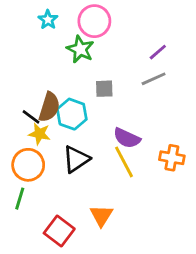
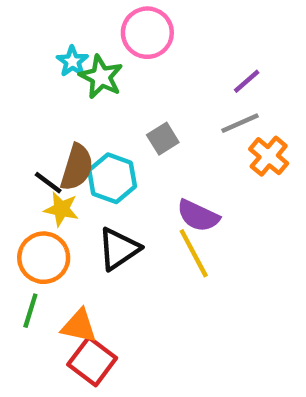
cyan star: (48, 20) -> (72, 61), moved
green star: (80, 49) -> (101, 77), moved
gray square: (104, 89) -> (163, 139), turned -30
orange cross: (172, 158) -> (269, 156), moved, turned 30
orange triangle: (101, 216) -> (79, 326), moved, turned -50

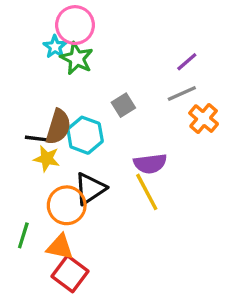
pink circle: (147, 33) -> (75, 25), moved
black line: (48, 183) -> (37, 139), turned -30
purple semicircle: (198, 216) -> (150, 164), turned -32
orange circle: (44, 258) -> (67, 205), moved

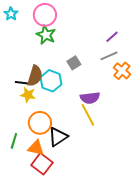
cyan star: (55, 47) -> (11, 14), moved
black triangle: (90, 189) -> (58, 137), moved

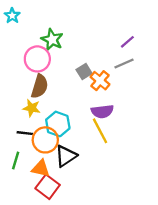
pink circle: (45, 15) -> (37, 59), moved
orange cross: (122, 71) -> (100, 81), moved
cyan hexagon: (51, 81) -> (58, 124), moved
black line: (22, 83) -> (25, 133), moved

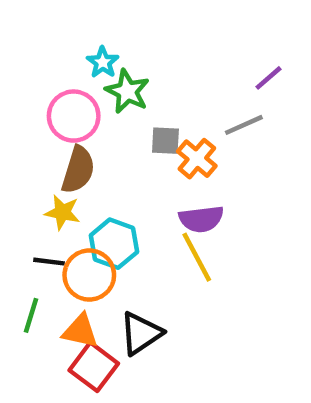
cyan star: (12, 16) -> (103, 62), moved
green star: (52, 40) -> (127, 91), moved
purple line: (127, 42) -> (268, 78), moved
gray square: (84, 72) -> (165, 141), turned 35
black triangle: (66, 156) -> (141, 333), moved

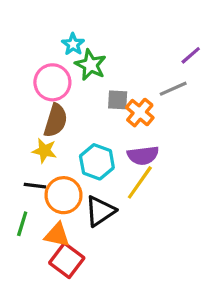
cyan hexagon: (114, 244) -> (97, 162), moved
yellow line: (197, 257) -> (140, 182), turned 63
black triangle: (141, 333) -> (100, 211), moved

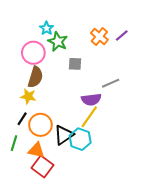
gray line: (173, 89) -> (111, 83), moved
orange cross: (140, 113) -> (99, 36), moved
cyan hexagon: (97, 162) -> (80, 139), moved
black line: (35, 186) -> (22, 119), turned -64

